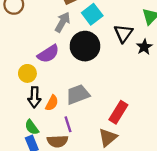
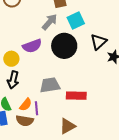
orange semicircle: (52, 103) -> (26, 105), moved
red rectangle: (118, 112) -> (76, 96), moved, turned 48

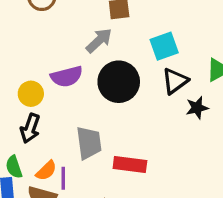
cyan square: (76, 20) -> (164, 46), moved
gray trapezoid: (50, 85) -> (89, 143), turned 85

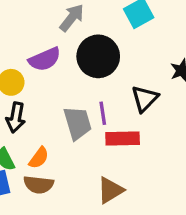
black triangle: (175, 81) -> (145, 99), moved
purple line: (63, 178) -> (103, 113), moved

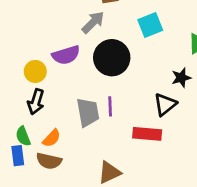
black triangle: (145, 99) -> (165, 104), moved
red rectangle: (123, 139) -> (147, 134), moved

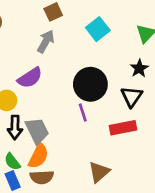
black circle: (112, 58) -> (90, 84), moved
gray trapezoid: (88, 112) -> (37, 131), moved
orange semicircle: (52, 138) -> (38, 156), size x1.4

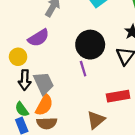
red rectangle: (123, 128) -> (118, 96), moved

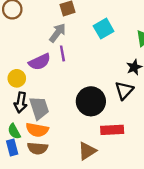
black circle: (90, 45) -> (91, 101), moved
purple line: (83, 69) -> (62, 53), moved
orange semicircle: (44, 105) -> (37, 130), turned 65

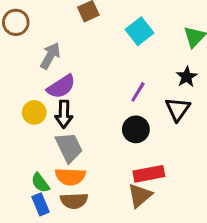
gray arrow: (58, 33) -> (50, 56), moved
purple line: (62, 53) -> (138, 92), moved, turned 49
black circle: (91, 101) -> (136, 129), size x0.7
black arrow: (21, 102) -> (64, 114), moved
red rectangle: (112, 130) -> (149, 174), moved

